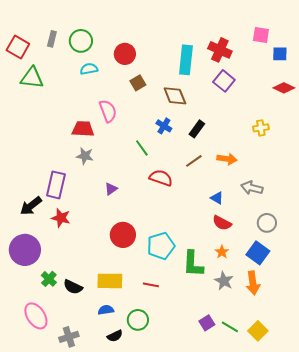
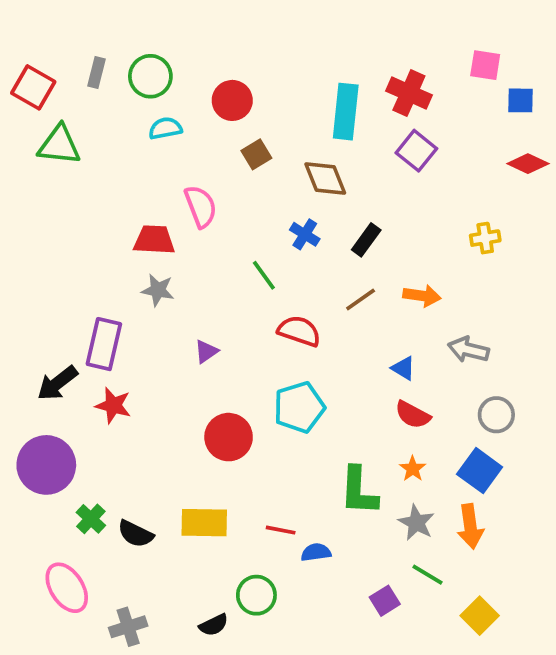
cyan pentagon: (161, 246) -> (299, 407), moved
blue semicircle: (106, 310) -> (316, 552), moved
green line: (230, 327) -> (428, 575), moved

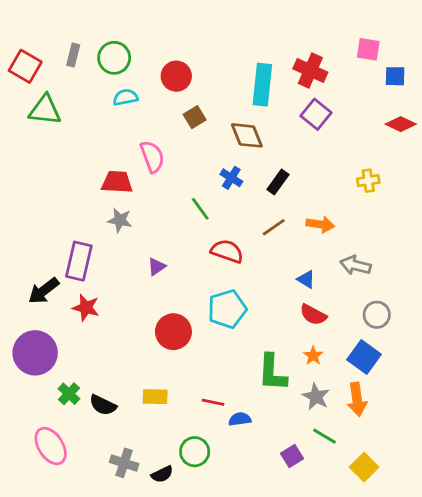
yellow rectangle: (204, 523) -> (155, 397), size x0.7
gray cross: (128, 627) -> (124, 463), moved, turned 36

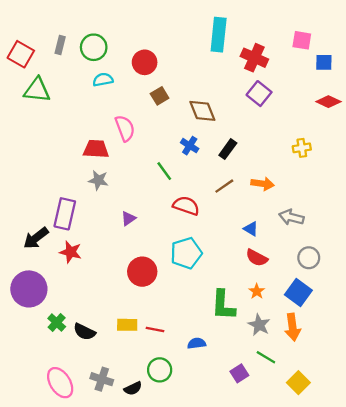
cyan rectangle: (262, 85) -> (219, 35), moved
red line: (213, 402) -> (155, 329), moved
pink ellipse: (51, 446) -> (60, 383), moved

